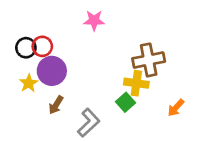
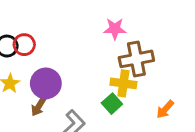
pink star: (94, 20) -> (115, 29), moved
purple circle: (52, 71) -> (46, 83), moved

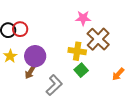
brown cross: (136, 59) -> (98, 39), turned -35
yellow cross: (123, 83) -> (77, 51), moved

